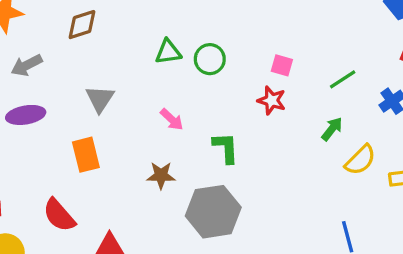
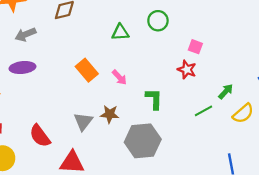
green circle: (210, 59) -> (158, 21), moved
green line: (343, 79) -> (204, 111), moved
gray triangle: (100, 99) -> (83, 121), moved
orange rectangle: (86, 155) -> (87, 70), moved, turned -30

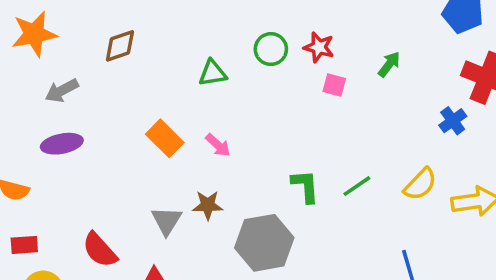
red star: (187, 70) -> (319, 47), moved
green arrow: (226, 91) -> (389, 64), moved
green L-shape: (154, 99) -> (305, 186), moved

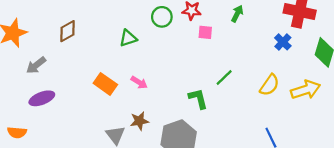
green line: (357, 186) -> (224, 78), moved

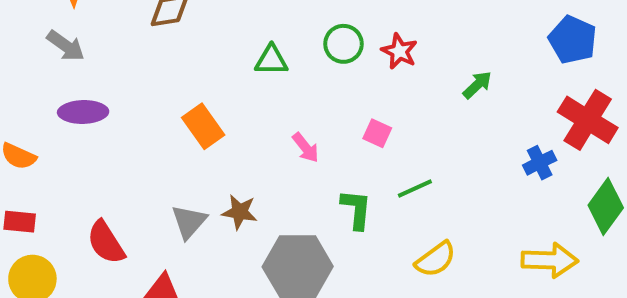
pink square: (205, 32) -> (377, 133), moved
gray arrow: (36, 65) -> (66, 46), moved, turned -126
pink arrow: (139, 82) -> (306, 148), moved
yellow semicircle: (269, 85) -> (436, 259), moved

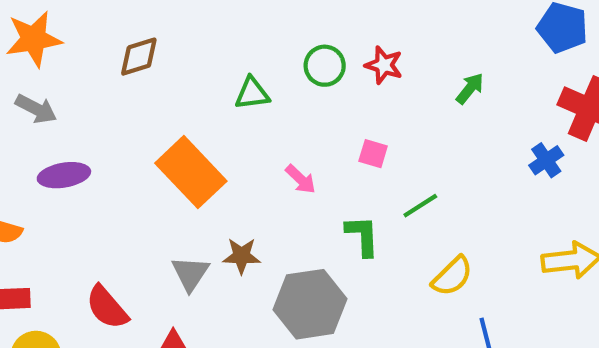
orange rectangle: (203, 126) -> (191, 172), size x1.5

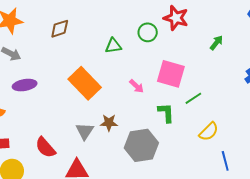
red star: (384, 65) -> (176, 18), moved, size x1.4
pink square: (373, 154) -> (171, 74), size x2.0

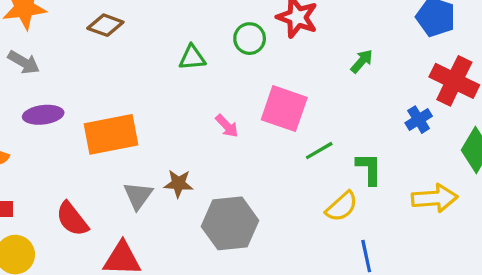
brown diamond: (60, 29) -> (105, 25), turned 35
orange rectangle: (85, 83) -> (111, 134), moved, turned -60
green L-shape: (166, 113) -> (369, 169), moved

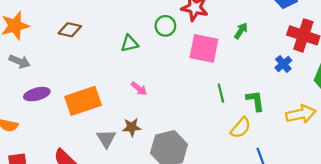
pink square: (284, 109) -> (204, 48), moved
pink arrow: (227, 126) -> (139, 89), moved
green line: (319, 151) -> (221, 93), turned -66

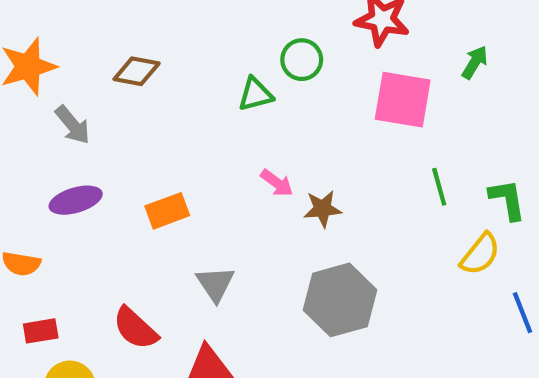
green circle: (165, 26) -> (302, 60), moved
gray arrow: (20, 61) -> (73, 125), moved, turned 30
orange rectangle: (83, 101) -> (167, 211), size x0.6
brown star: (132, 127) -> (323, 209), moved

